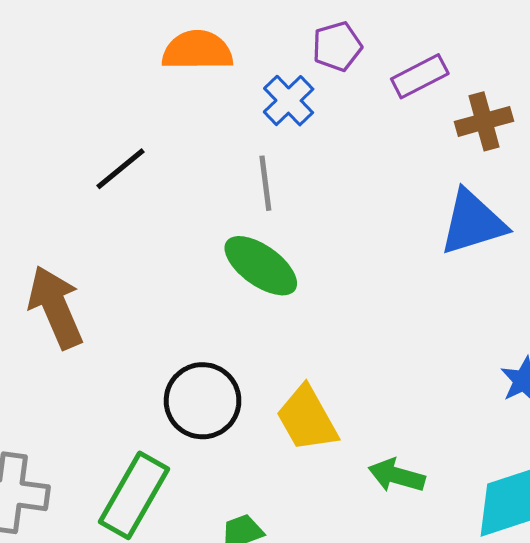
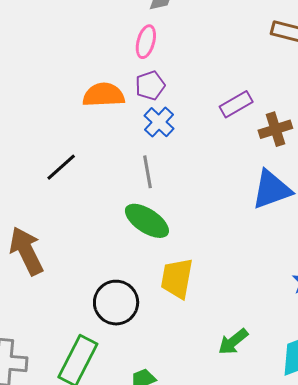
purple pentagon: (337, 46) -> (150, 86), moved
yellow trapezoid: (307, 419) -> (177, 278), moved, turned 42
green arrow: (397, 476) -> (233, 342), turned -52

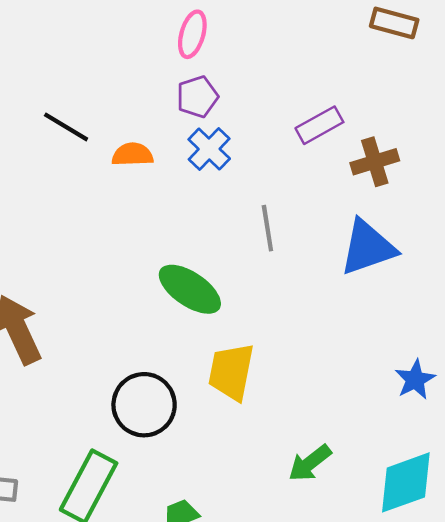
orange semicircle: (104, 95) -> (132, 155), moved, size x0.7
black line: (61, 167) -> (66, 127), moved, turned 72
gray line: (147, 172) -> (267, 228), moved

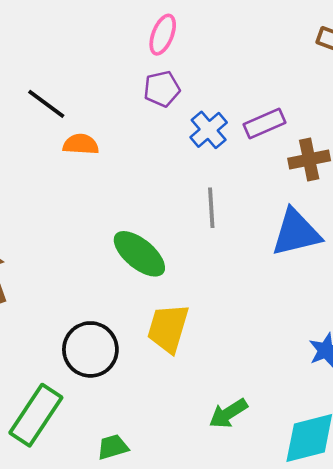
blue cross: (209, 149) -> (209, 130), moved
orange semicircle: (132, 155) -> (81, 144), moved

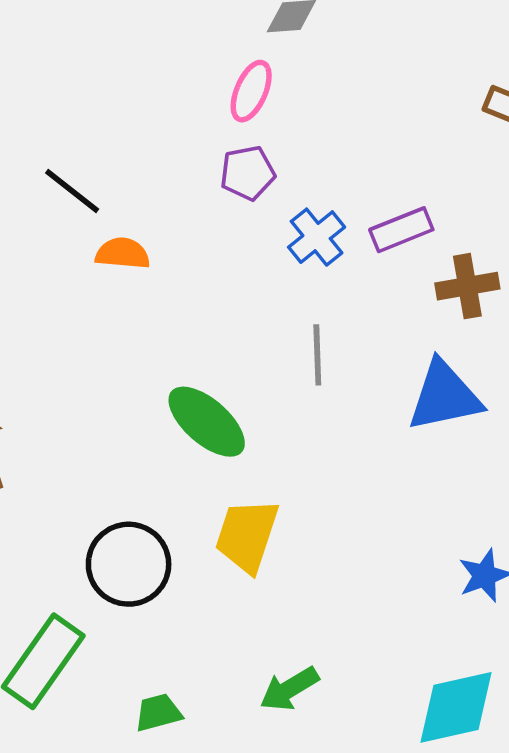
green arrow: (228, 413) -> (289, 689), moved

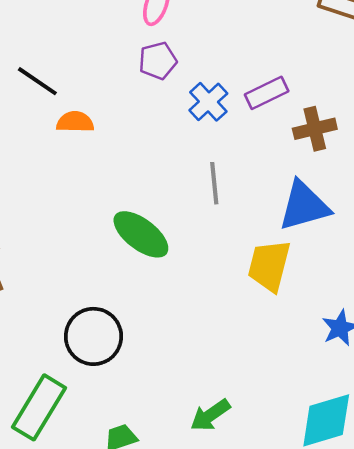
yellow trapezoid: (247, 536) -> (269, 266), moved

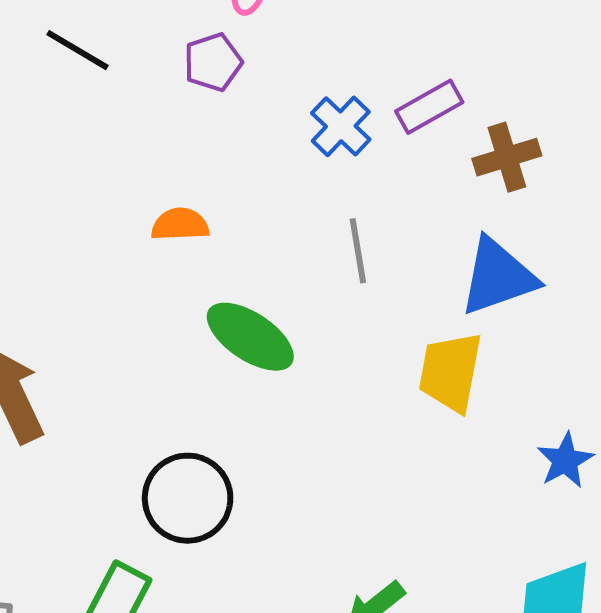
purple pentagon: (158, 61) -> (213, 62), moved
black line: (37, 81) -> (77, 50), moved
orange semicircle: (75, 122) -> (180, 224), moved

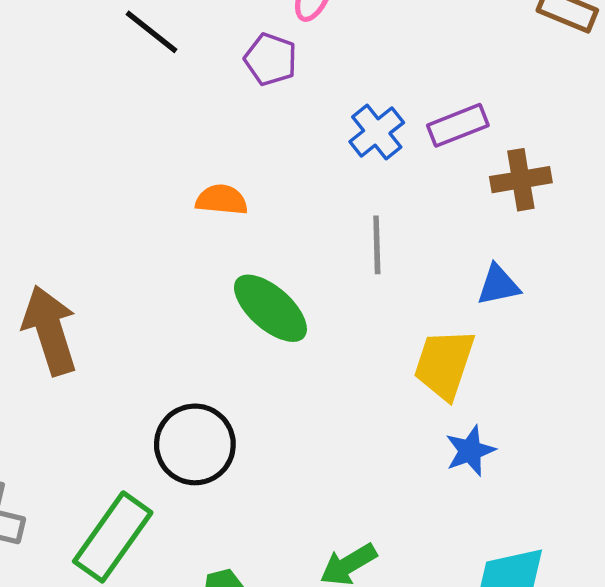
purple pentagon: (213, 62) -> (271, 59), turned 30
blue triangle: (498, 277) -> (498, 285), size x0.6
blue star: (565, 460) -> (470, 451), moved

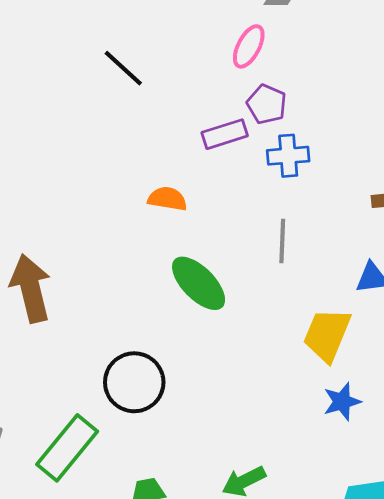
purple pentagon: (271, 59) -> (267, 104), moved
purple rectangle: (458, 125) -> (225, 134), moved
blue cross: (377, 132) -> (288, 156), turned 30

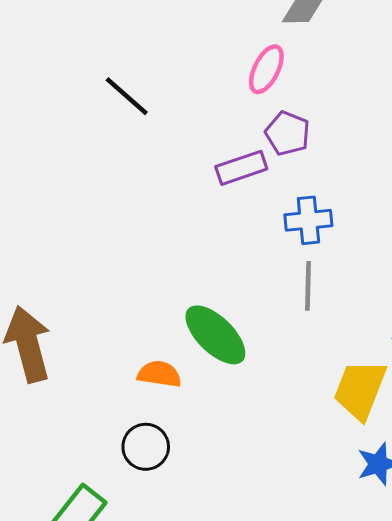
blue cross: (288, 156) -> (308, 220), moved
orange semicircle: (167, 199) -> (159, 374), moved
black circle: (134, 382) -> (146, 447), size x0.7

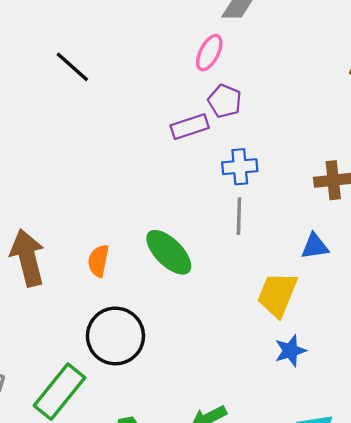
black line: (127, 96) -> (72, 67), moved
orange semicircle: (159, 374) -> (98, 261), moved, turned -88
black circle: (146, 447) -> (115, 336), size x1.6

